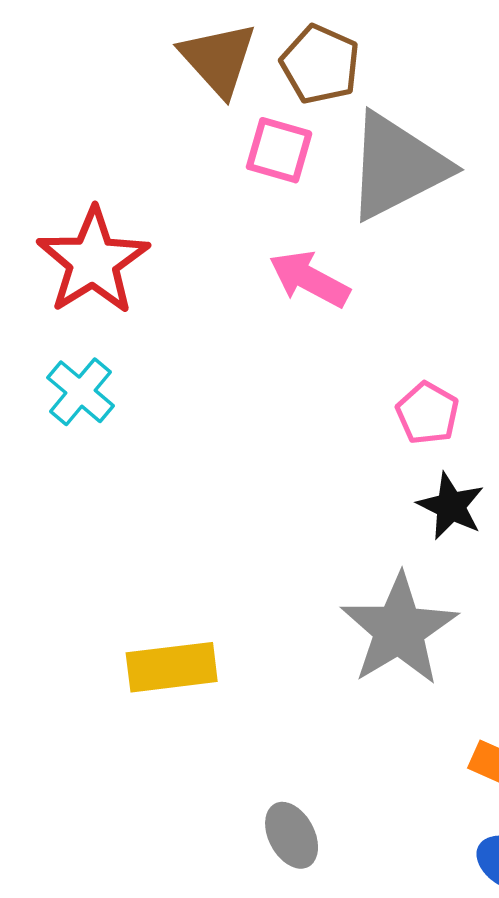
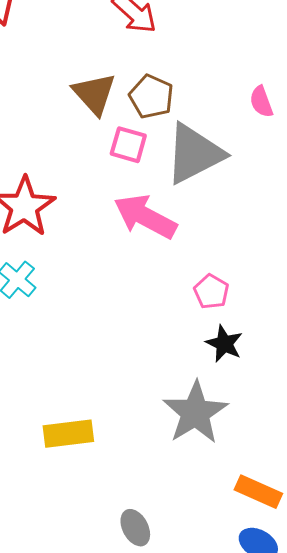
pink arrow: (309, 279) -> (145, 217), size x1.4

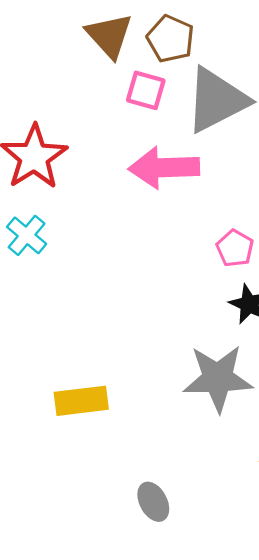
pink arrow: (145, 217) -> (164, 168), turned -30
gray star: (195, 413) -> (218, 378), turned 30

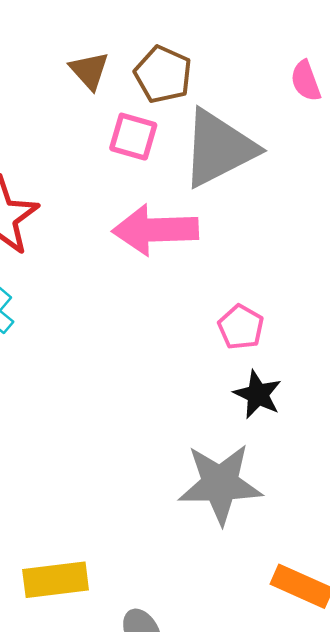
brown triangle: (109, 36) -> (89, 70), size x0.7
yellow rectangle: (81, 401) -> (56, 580), moved

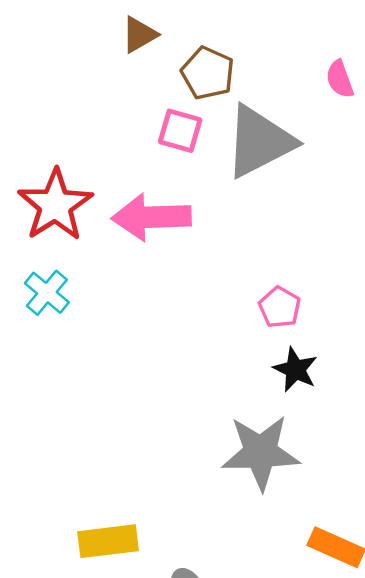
brown triangle: (89, 70) -> (139, 35), moved, turned 42
pink arrow: (155, 230) -> (151, 217), moved

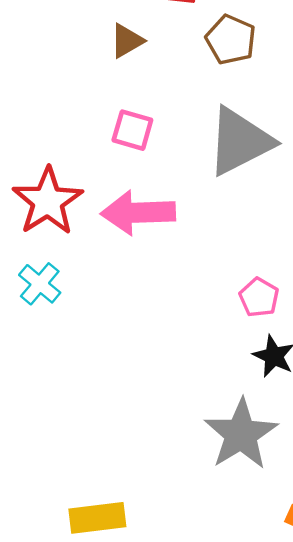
brown pentagon: (208, 73) -> (231, 40), moved
pink square: (180, 131) -> (132, 130), moved
gray star: (261, 452) -> (241, 434), turned -30

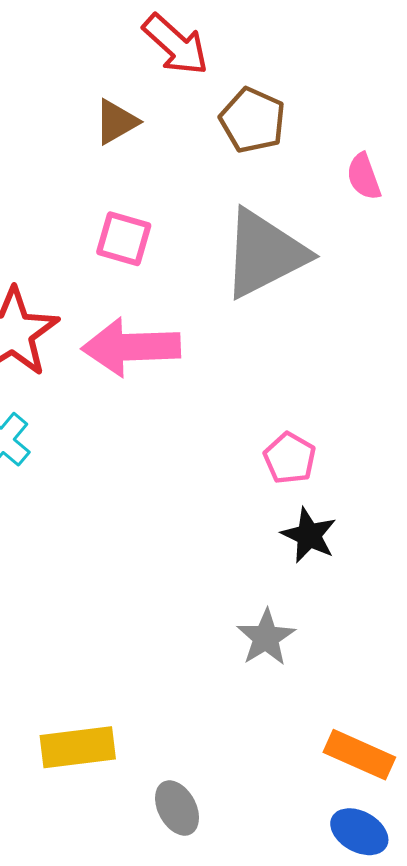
gray star: (241, 434) -> (266, 638), size x0.6

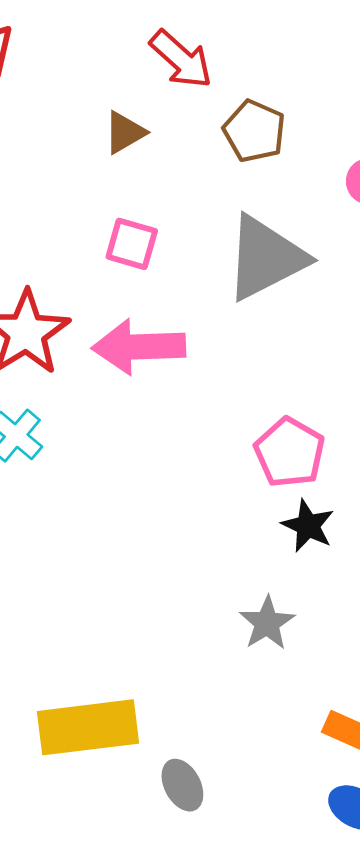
pink pentagon: (290, 458) -> (290, 452), size x1.4
yellow rectangle: (78, 747) -> (88, 727), size x1.4

